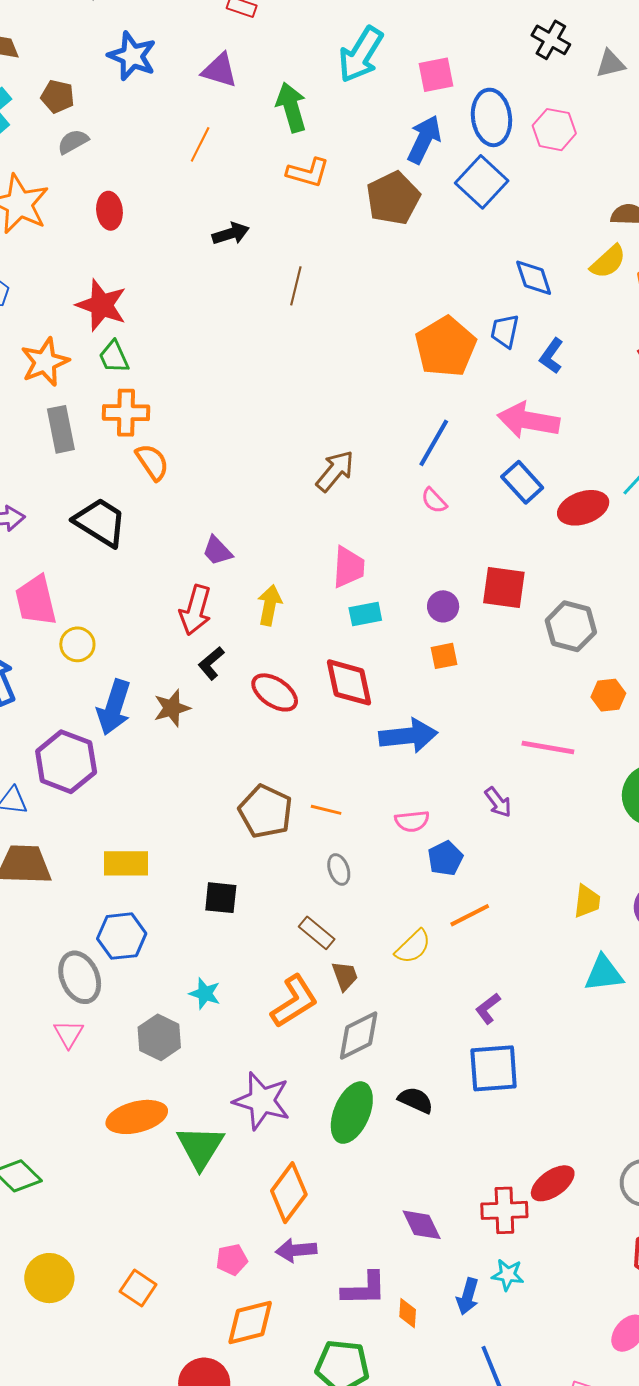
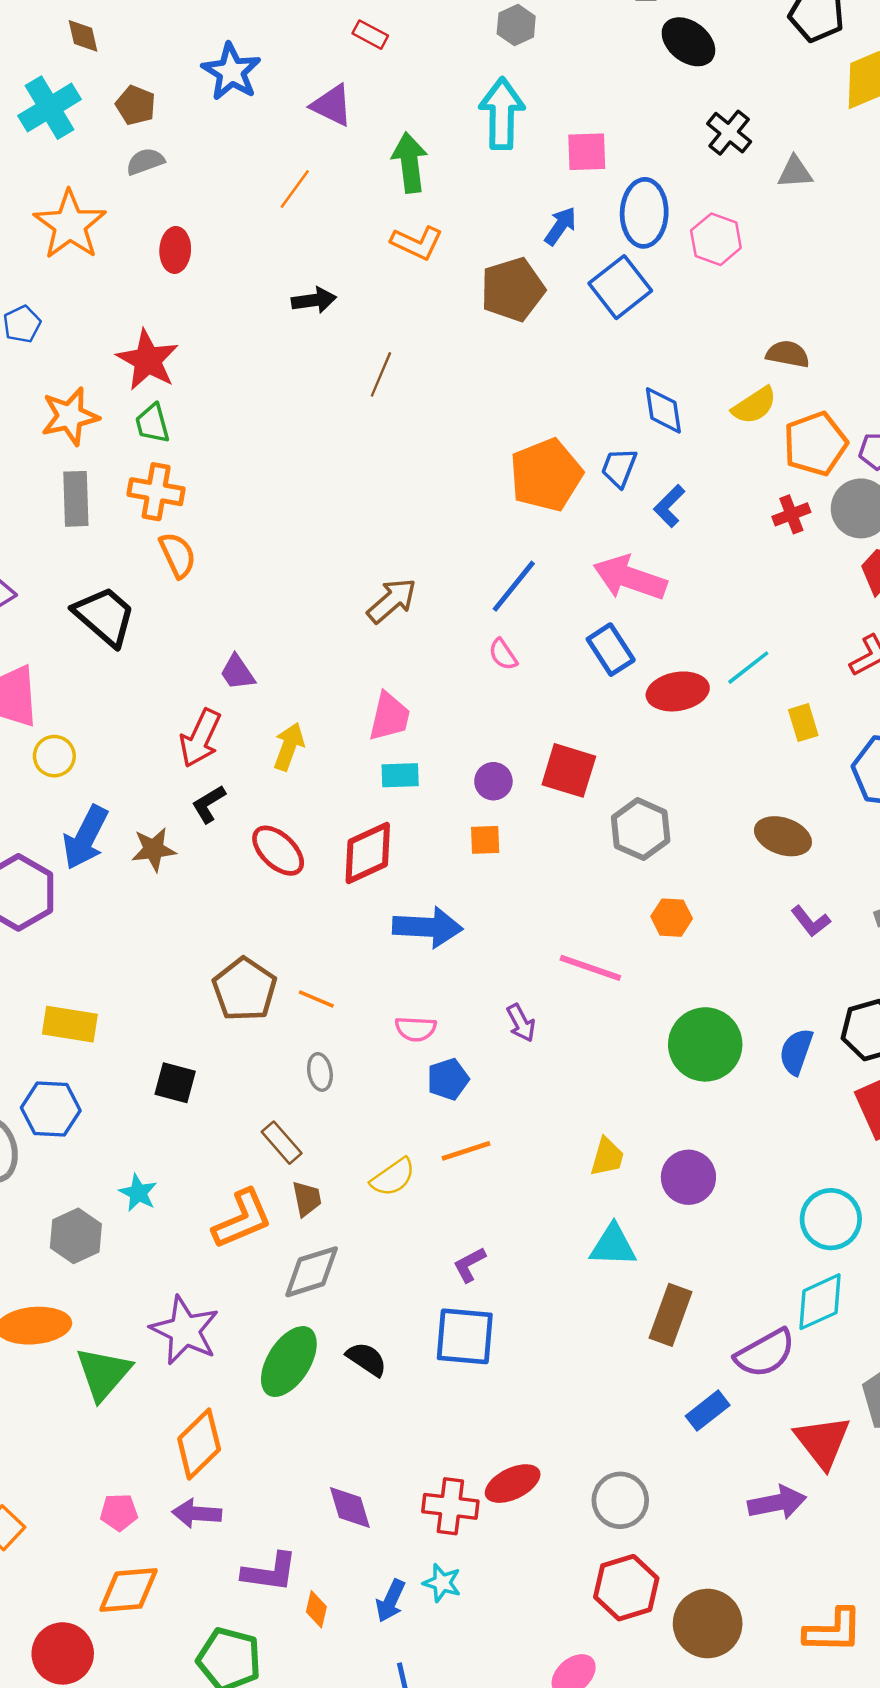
cyan arrow: (361, 55) -> (502, 114), turned 140
blue arrow: (424, 139) -> (560, 226), size x0.7
red diamond: (349, 682) -> (368, 853), turned 68

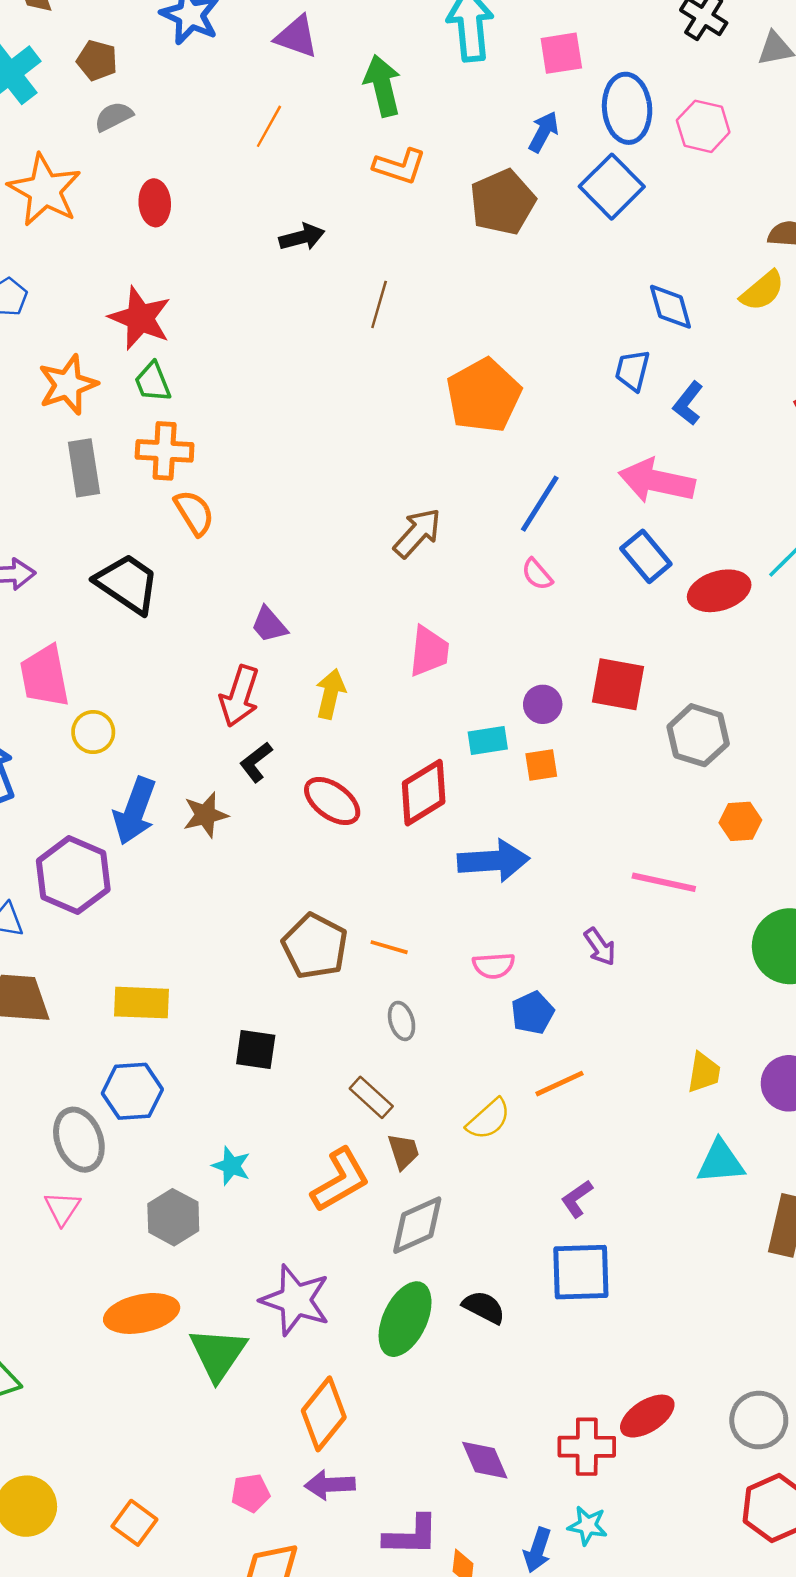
orange pentagon: (546, 475) -> (484, 396), moved
cyan rectangle: (400, 775) -> (488, 741), moved

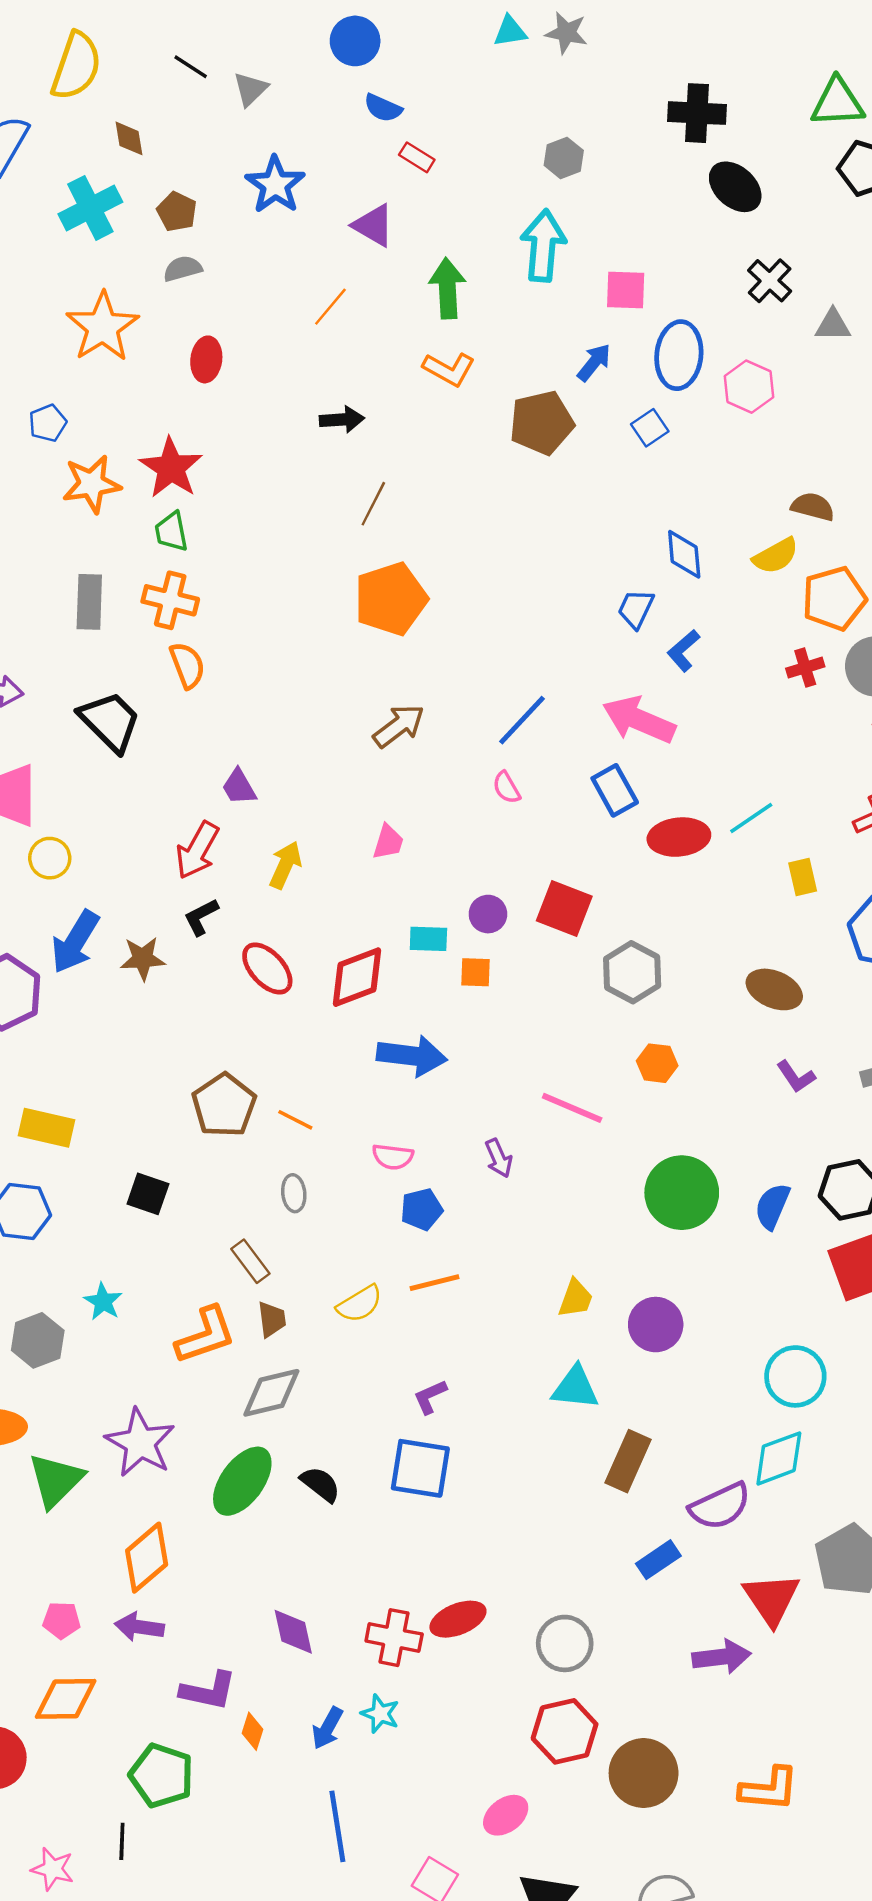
blue square: (612, 187) -> (650, 428), size x0.6
brown line: (379, 304) -> (373, 504), moved
orange star: (68, 385) -> (92, 484), moved
orange pentagon: (484, 396) -> (391, 599), moved
pink trapezoid: (429, 651) -> (388, 842), size x0.7

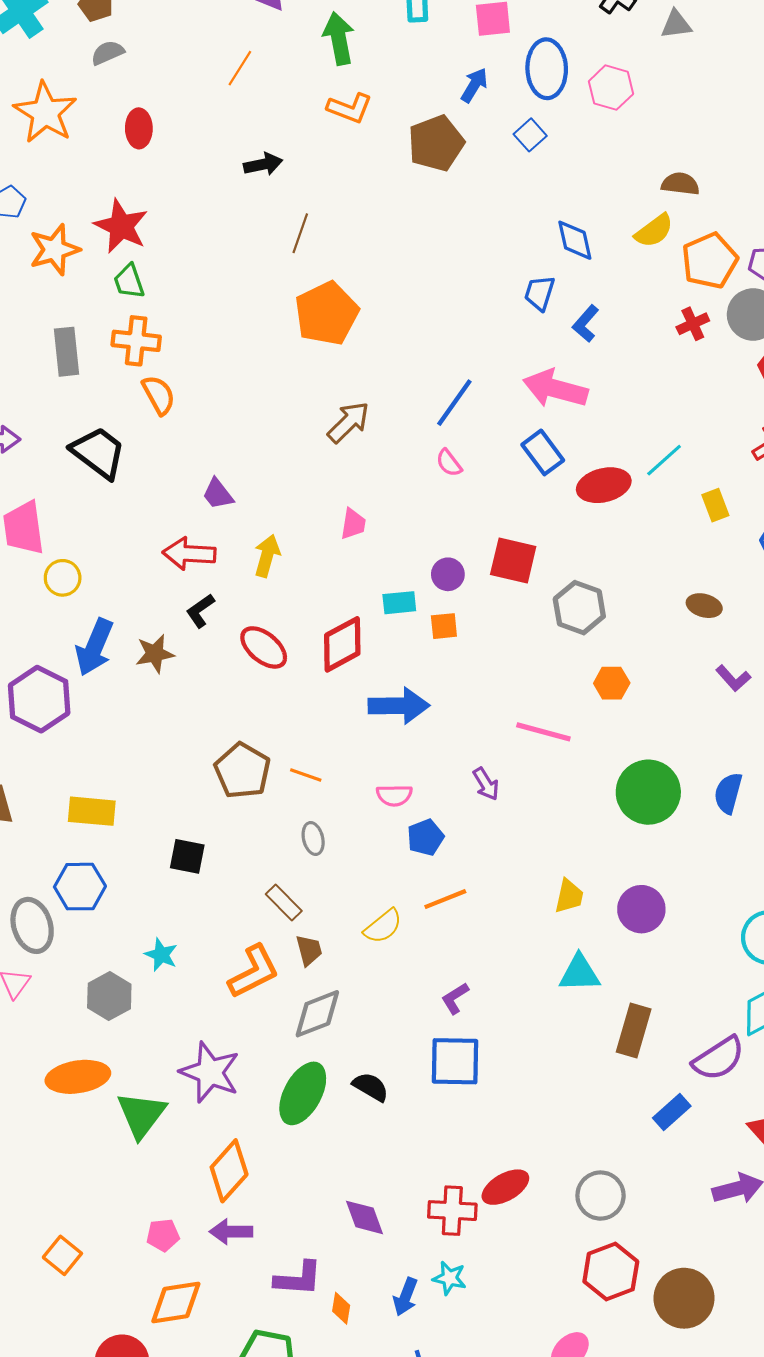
red arrow: (197, 850) -> (189, 554), turned 72
brown ellipse: (774, 989) -> (704, 606), size x0.7

